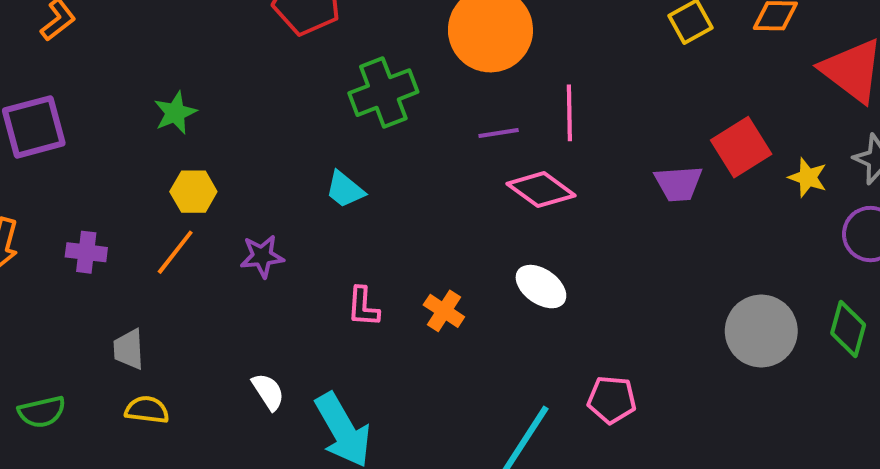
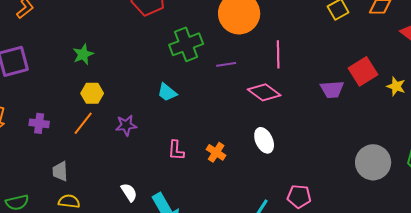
purple line: (499, 133) -> (226, 64), moved
white ellipse: (541, 287) -> (264, 140), turned 30

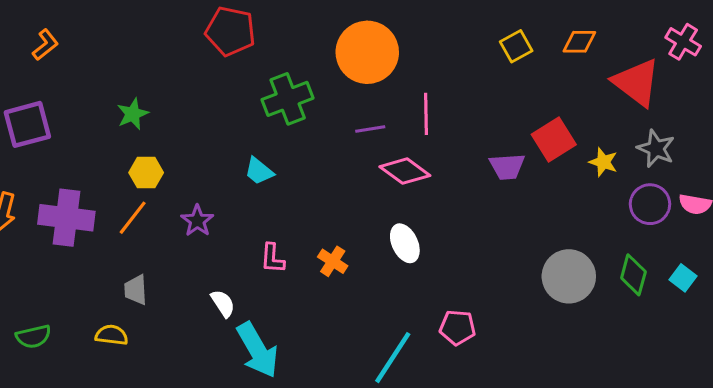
purple line: (226, 64) -> (370, 129), moved
purple cross: (39, 123) -> (66, 218), size x1.8
purple star: (126, 125) -> (197, 221), turned -30
gray trapezoid: (60, 171) -> (136, 290), moved
white semicircle: (129, 192) -> (223, 303), moved

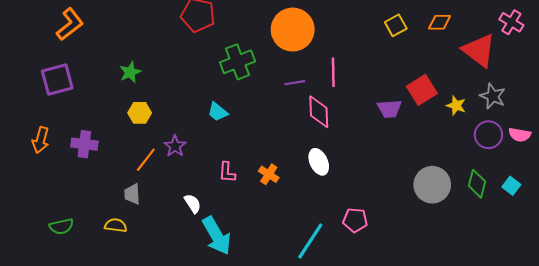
orange L-shape: (45, 45) -> (70, 24), size x1.5
pink diamond: (405, 171) -> (319, 112), turned 52
purple cross: (66, 218) -> (84, 144), size x0.7
orange line: (133, 218) -> (146, 160), moved

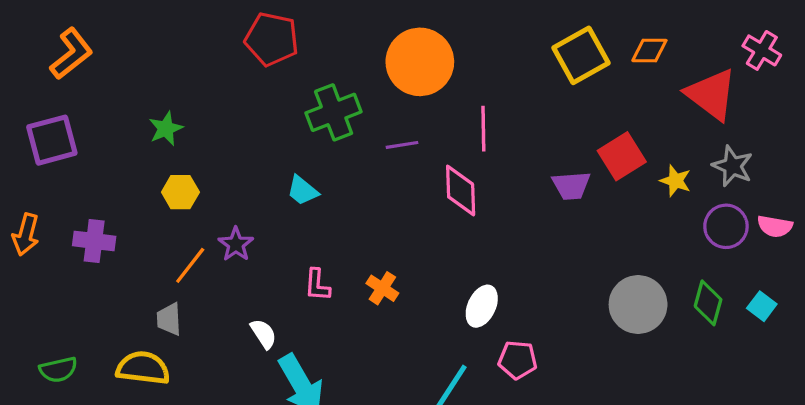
yellow square: (396, 25) -> (581, 55), size x1.6
purple line: (295, 83) -> (402, 145), moved
white ellipse: (319, 162) -> (482, 306), moved, turned 50
yellow semicircle: (116, 225) -> (143, 368), size x1.5

